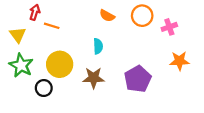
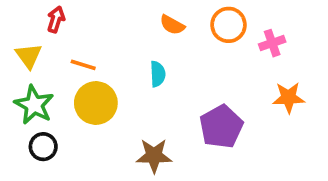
orange line: (52, 26) -> (83, 65), moved
brown star: (94, 78) -> (154, 156), moved
black circle: (44, 88) -> (43, 147), moved

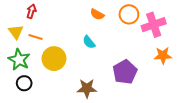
pink cross: (272, 43) -> (154, 25), size x1.6
orange line: (83, 65) -> (35, 37), moved
cyan semicircle: (158, 74) -> (89, 42), turned 144

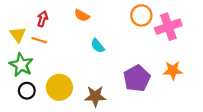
red arrow: (31, 11) -> (43, 19), moved
orange semicircle: (97, 14) -> (82, 15), moved
orange star: (163, 55) -> (173, 70), moved
yellow circle: (54, 59) -> (59, 87), moved

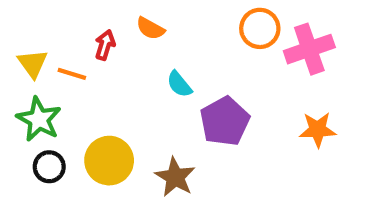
red arrow: (43, 19) -> (105, 45), moved
purple pentagon: (137, 78) -> (225, 121), moved
brown star: (95, 96) -> (175, 177), turned 30

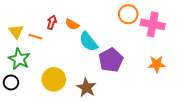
orange semicircle: (150, 28) -> (72, 24), moved
pink cross: (309, 49) -> (153, 24), turned 30
cyan semicircle: (179, 84) -> (88, 42), size x1.5
black circle: (49, 167) -> (11, 82), moved

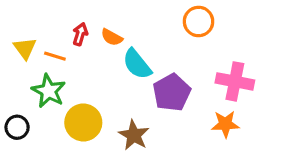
pink cross: (153, 24) -> (235, 81), moved
green star: (19, 59) -> (49, 91), moved
orange star: (157, 64) -> (225, 124), moved

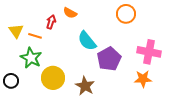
orange semicircle: (112, 37) -> (70, 13), moved

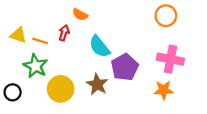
orange circle: (126, 14) -> (166, 16), moved
red arrow: (51, 22) -> (64, 33), moved
yellow triangle: (16, 31) -> (18, 35), turned -35
brown star: (85, 86) -> (97, 84), moved

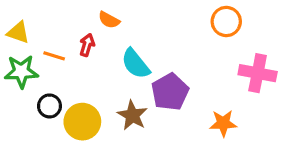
yellow triangle: (18, 35) -> (18, 32), moved
pink cross: (170, 59) -> (258, 73), moved
green star: (35, 66) -> (21, 72), moved, turned -30
black circle: (13, 92) -> (49, 106), moved

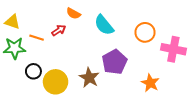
orange circle: (226, 21) -> (145, 32), moved
red arrow: (87, 45) -> (59, 30), turned 40
cyan semicircle: (136, 64) -> (104, 25), moved
orange star: (223, 123) -> (150, 83), turned 30

